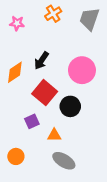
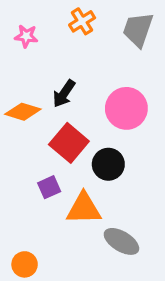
orange diamond: (15, 72) -> (23, 112), turned 50
orange triangle: (54, 135) -> (84, 209), size x1.6
orange circle: (16, 156) -> (25, 264), moved
gray ellipse: (64, 161) -> (121, 241), moved

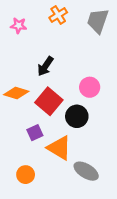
pink circle: (126, 108) -> (90, 87), moved, size x0.7
orange diamond: (23, 112) -> (16, 93), moved
orange triangle: (84, 209) -> (59, 148), turned 32
orange circle: (25, 264) -> (26, 175), moved

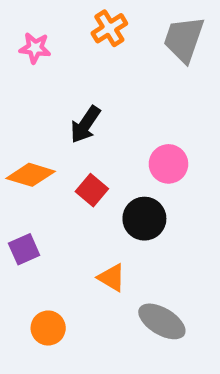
red square: (49, 101) -> (92, 190), size x0.6
purple square: (35, 133) -> (24, 249), moved
orange triangle: (59, 148) -> (112, 278), size x0.6

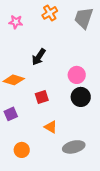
red square: (92, 190) -> (42, 97), moved, turned 32
black circle: (144, 219) -> (81, 97), moved
gray ellipse: (162, 321) -> (74, 147), turned -45

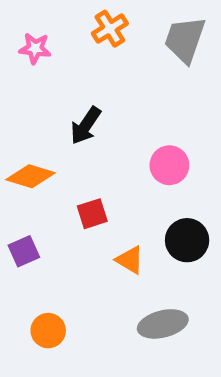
black circle: (81, 97) -> (187, 240), moved
orange triangle: (51, 127) -> (130, 260), moved

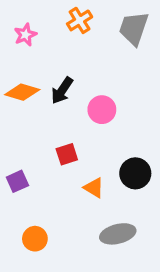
pink star: (35, 48) -> (25, 35), turned -30
pink circle: (169, 165) -> (102, 110), moved
orange diamond: (31, 176) -> (22, 92), moved

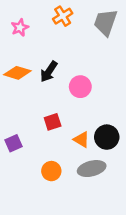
orange triangle: (94, 188) -> (82, 140), moved
gray ellipse: (118, 234) -> (92, 169), moved
orange circle: (35, 239) -> (51, 171), moved

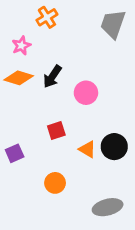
orange cross: (63, 16) -> (47, 17), moved
pink star: (20, 27) -> (21, 46), moved
gray ellipse: (92, 169) -> (108, 207), moved

